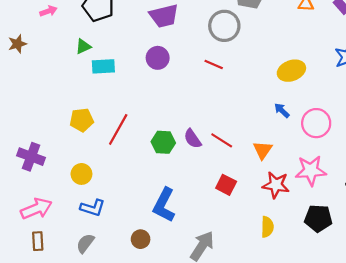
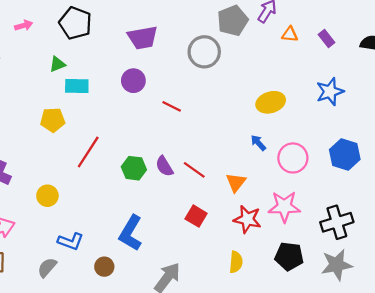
red line: (214, 65) -> (172, 106), moved
yellow pentagon: (82, 120) -> (53, 120), moved
blue L-shape: (93, 208) -> (71, 241), moved

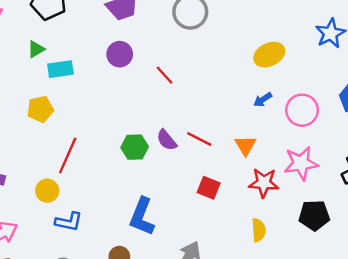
red line: (172, 106) -> (165, 75), turned 30
blue arrow: (258, 143) -> (263, 100), turned -72
red line: (88, 152) -> (68, 155), moved
blue L-shape: (71, 241) -> (69, 222), moved

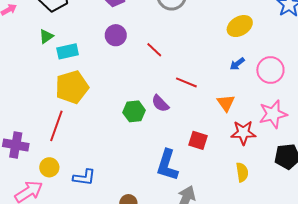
yellow pentagon: (40, 109) -> (72, 87), moved, size x1.5
red line: (199, 139) -> (186, 82), moved
red line: (68, 155) -> (56, 126), moved
yellow circle: (47, 191) -> (49, 167), moved
blue L-shape: (142, 217) -> (167, 165), moved

